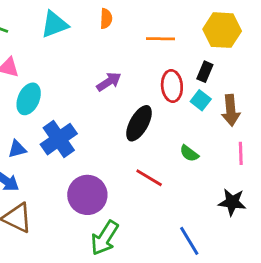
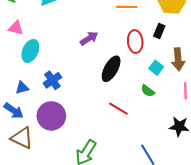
cyan square: (201, 100) -> (156, 68), moved
blue cross: (59, 139) -> (52, 80), size x0.7
purple circle: (87, 195) -> (51, 116), moved

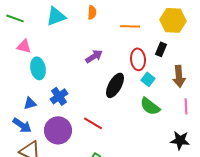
cyan ellipse: (30, 51) -> (38, 68), turned -35
cyan square: (156, 68) -> (148, 79), moved
green semicircle: (148, 91) -> (150, 106), size x1.5
red line: (118, 109) -> (93, 123), moved

